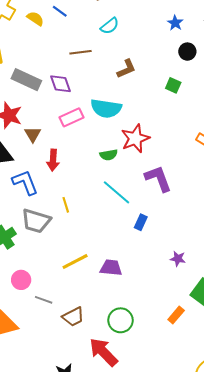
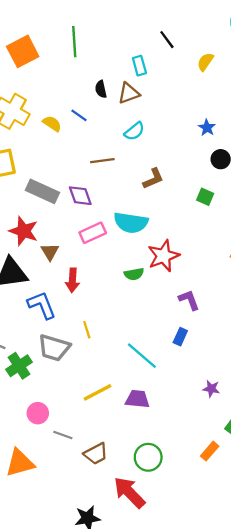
purple L-shape: (158, 179) -> (189, 300), size x0.7
cyan line: (116, 192) -> (142, 356), moved
blue rectangle: (141, 222) -> (180, 337), moved

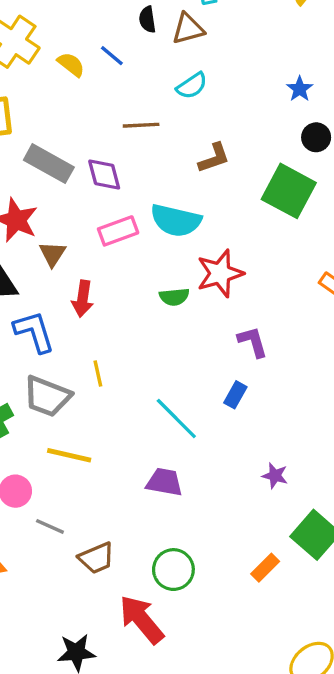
green square: (205, 197) -> (289, 191), size x2.0
yellow line: (97, 392) -> (69, 455), moved, turned 36

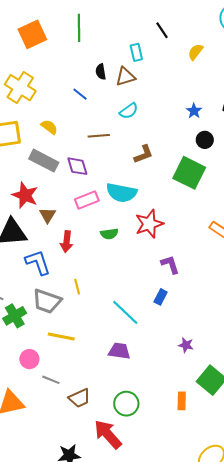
yellow semicircle: (71, 64) -> (49, 127), moved
green semicircle: (174, 297) -> (109, 234), moved
orange rectangle: (265, 568) -> (182, 401), turned -42

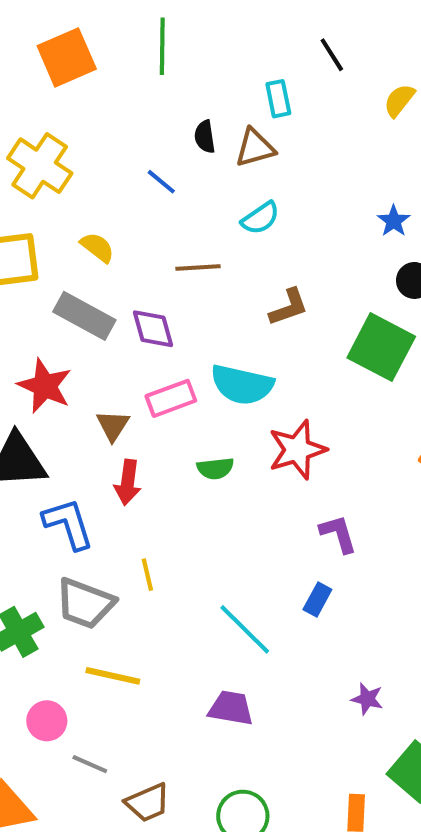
brown triangle: (48, 215) -> (113, 425), moved

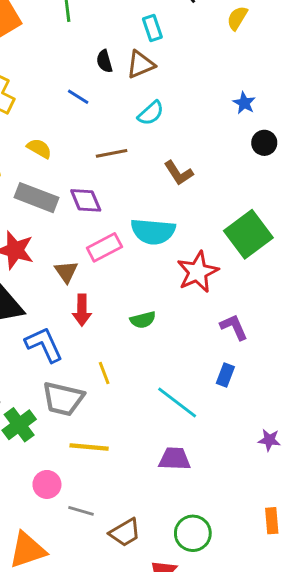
brown L-shape: (289, 307) -> (179, 173), turned 84
green square: (381, 347) -> (248, 234), moved, turned 33
green semicircle: (215, 468) -> (143, 320), moved

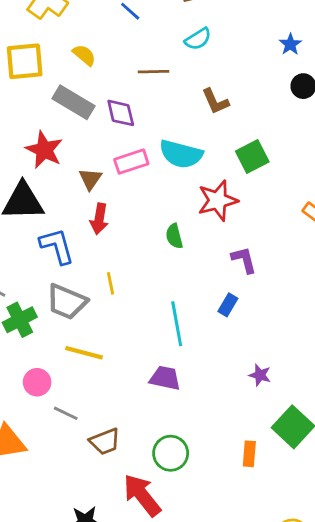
green square: (248, 234) -> (252, 156), moved, size x0.7
green semicircle: (143, 320) -> (174, 236), moved, turned 80
cyan line: (177, 402) -> (177, 324), turned 33

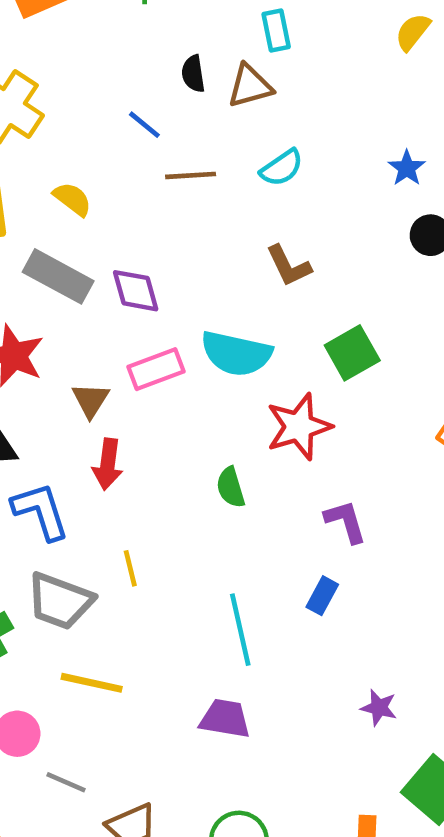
cyan semicircle: (198, 39) -> (282, 168), moved
brown line: (154, 72) -> (191, 175), moved

